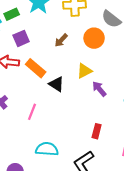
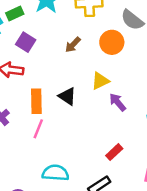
purple square: (21, 38) -> (26, 42), turned -35
orange rectangle: (36, 68) -> (36, 101), moved, turned 48
red rectangle: (97, 131) -> (114, 152), turned 32

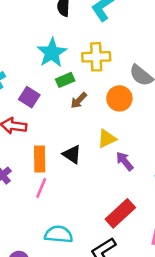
green rectangle: (15, 14) -> (65, 80), moved
red rectangle: (114, 152) -> (120, 213), size x1.6

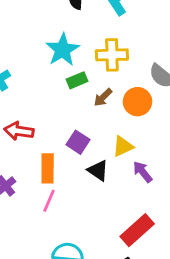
purple square: (29, 97) -> (78, 142), moved
brown arrow: (79, 100) -> (103, 97), moved
black triangle: (72, 154) -> (98, 170), moved

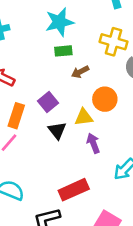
yellow cross: (112, 55) -> (114, 42), moved
orange circle: (137, 102) -> (105, 99), moved

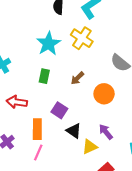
yellow cross: (114, 42) -> (82, 38), moved, turned 35
green rectangle: (63, 51) -> (44, 76), moved, turned -56
yellow triangle: (84, 117) -> (90, 147), moved

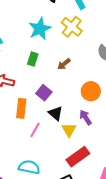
orange circle: (104, 94) -> (91, 91), moved
yellow triangle: (90, 147) -> (69, 130), turned -42
pink line: (38, 152) -> (35, 130), moved

